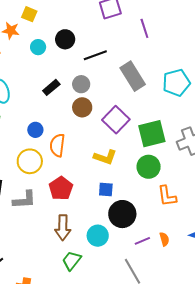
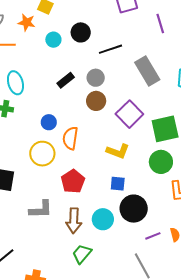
gray L-shape: (24, 200) -> (41, 209), moved
cyan circle: (98, 236) -> (103, 219), moved

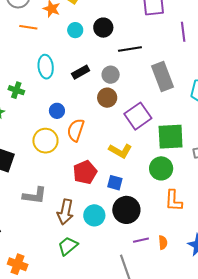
cyan ellipse: (15, 83) -> (46, 67), moved
red pentagon: (73, 181) -> (85, 172), moved

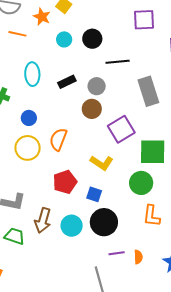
blue circle: (57, 111) -> (29, 118), moved
green trapezoid: (68, 246) -> (15, 236), moved, turned 55

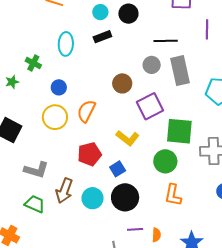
black line: (118, 62) -> (166, 41), moved
black rectangle: (67, 82) -> (102, 37), moved
gray circle: (97, 86) -> (152, 65), moved
blue square: (94, 194) -> (118, 169), turned 35

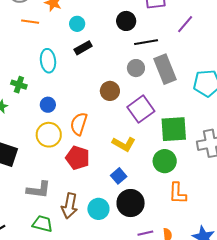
black circle: (128, 14) -> (126, 21), moved
purple line: (207, 29) -> (185, 24), turned 48
red pentagon: (90, 154) -> (78, 158), moved, turned -30

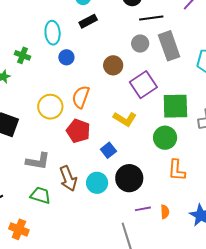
blue circle: (48, 105) -> (66, 57), moved
blue square: (119, 176) -> (108, 150), moved
brown arrow: (70, 206) -> (68, 179), turned -35

